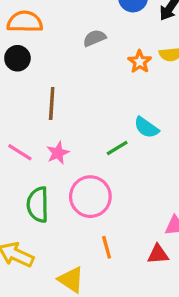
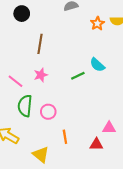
pink line: (20, 152) -> (15, 81), moved
pink circle: (90, 197) -> (48, 112), moved, size x0.6

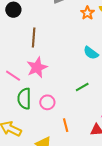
pink star: (41, 75) -> (37, 67), size x1.5
green line: (78, 76) -> (82, 87), moved

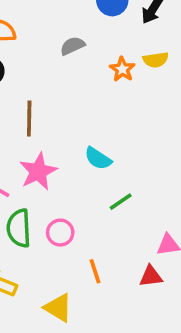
cyan semicircle: (91, 53) -> (98, 158), moved

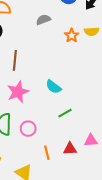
red triangle: (151, 276) -> (70, 149), moved

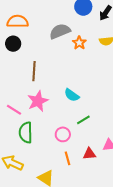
gray semicircle: (43, 20) -> (60, 31), size x1.5
orange star: (72, 36) -> (79, 43), moved
pink circle: (28, 129) -> (63, 134), moved

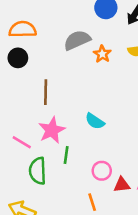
green line: (83, 120) -> (66, 155), moved, turned -48
pink circle: (63, 134) -> (102, 171), moved
red triangle: (89, 154) -> (122, 185), moved

